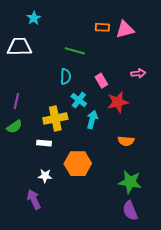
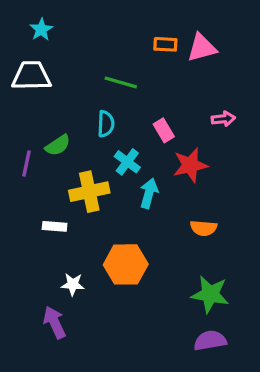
cyan star: (34, 18) -> (41, 29), moved
green semicircle: (14, 127) -> (58, 145), moved
white rectangle: (44, 143) -> (55, 226), moved
purple semicircle: (130, 211) -> (210, 341), turned 102

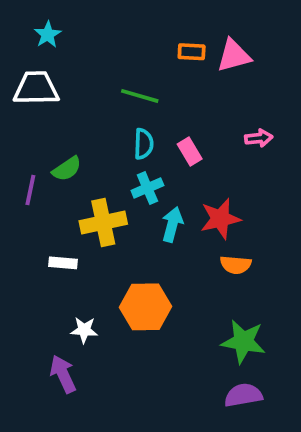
cyan semicircle: (106, 124) -> (144, 144), moved
cyan cross: (127, 162) -> (147, 188), turned 30
red star: (190, 165) -> (220, 219), moved

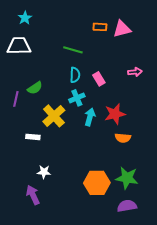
yellow cross: (103, 223) -> (54, 116), turned -30
orange hexagon: (145, 307) -> (97, 183), moved

